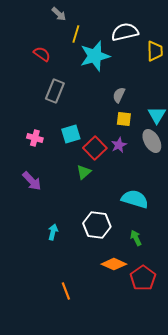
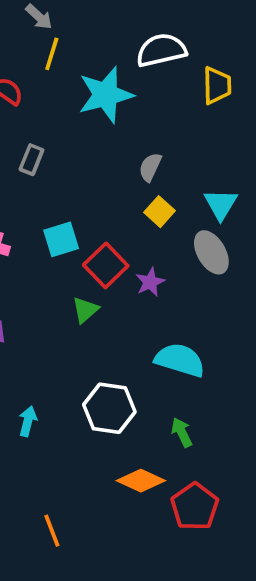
yellow line: (76, 34) -> (52, 54), moved
gray rectangle: (55, 91) -> (31, 160), size x0.7
yellow square: (124, 119) -> (159, 212), turned 35
purple star: (119, 145) -> (150, 282), moved

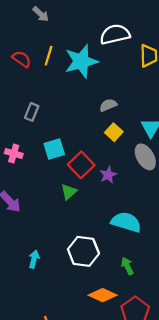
yellow line: (52, 54) -> (49, 56), moved
gray rectangle: (31, 160) -> (32, 112), moved
gray semicircle: (150, 167) -> (108, 105), turned 42

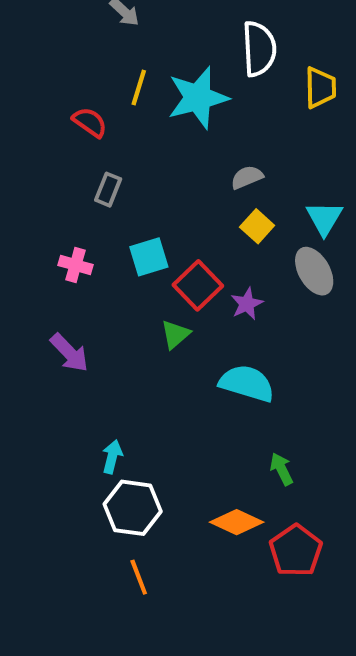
white semicircle: (115, 34) -> (259, 49), turned 100
red semicircle: (22, 59) -> (90, 122), moved
cyan semicircle: (126, 222) -> (247, 383), moved
white hexagon: (83, 251) -> (133, 508), moved

